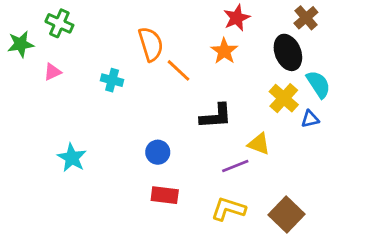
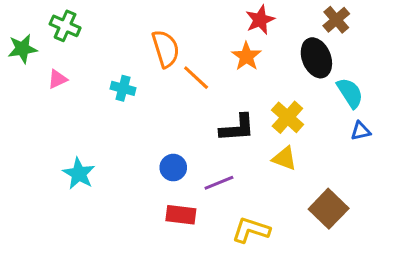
yellow cross: (284, 98) -> (287, 117), moved
blue triangle: (310, 119) -> (361, 131), moved
purple line: (235, 166) -> (219, 183), moved
brown square: (287, 215) -> (329, 209), moved

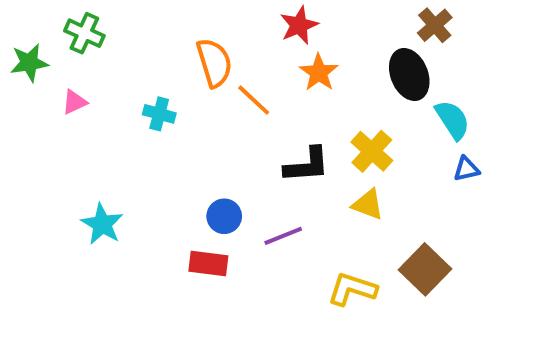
red star: (260, 20) -> (299, 25), moved
red rectangle: (181, 215) -> (208, 264), moved
yellow L-shape: (251, 230) -> (352, 289), moved

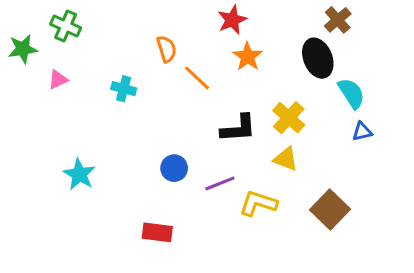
orange semicircle: (214, 63) -> (166, 49), size x0.7
red rectangle: (208, 264) -> (157, 232), moved
yellow L-shape: (352, 289) -> (258, 203), moved

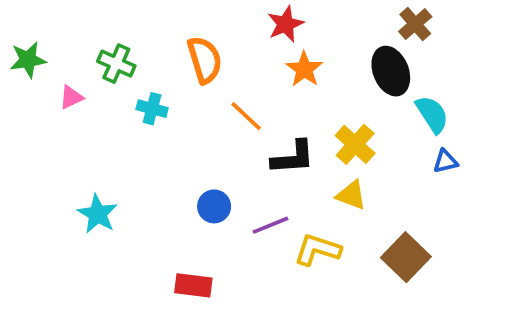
green cross: (66, 26) -> (116, 64), moved
orange semicircle: (166, 49) -> (205, 60), size x1.4
orange line: (197, 78) -> (246, 116), moved

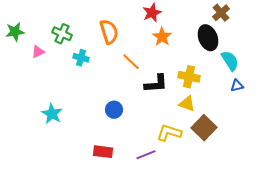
yellow cross: (355, 144) -> (189, 77), turned -30
purple line: (270, 225) -> (146, 155), moved
brown square: (406, 257) -> (204, 128), moved

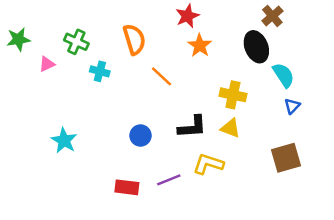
black L-shape: (156, 84) -> (192, 127), moved
blue triangle: (237, 86) -> (292, 106), turned -32
brown square: (204, 128) -> (286, 158), moved, turned 30
purple line: (146, 155) -> (169, 180), moved

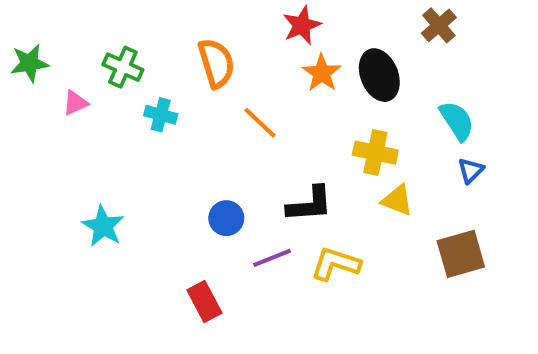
black ellipse: (256, 47) -> (379, 75), moved
yellow triangle: (230, 128) -> (397, 200), moved
purple line: (169, 180) -> (272, 258), moved
red rectangle: (127, 187) -> (204, 302), turned 55

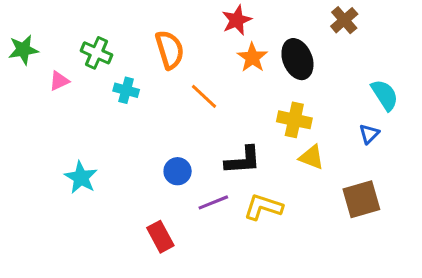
cyan semicircle: (457, 121) -> (385, 95), moved

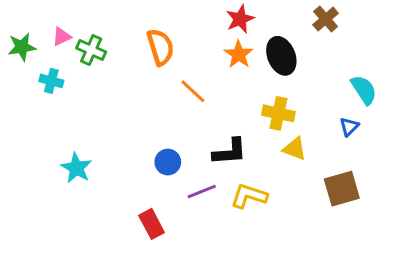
red star: (237, 20) -> (240, 19), moved
pink triangle: (59, 81) -> (62, 37), moved
cyan cross: (126, 90) -> (51, 81), moved

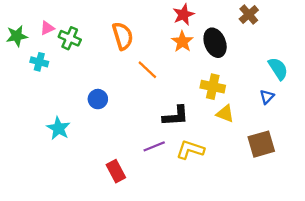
blue circle: (168, 162) -> (98, 99), moved

